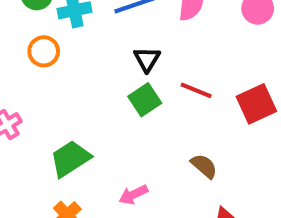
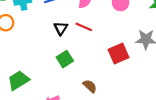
red line: (196, 90) -> (84, 27), moved
green square: (145, 100) -> (65, 59), moved

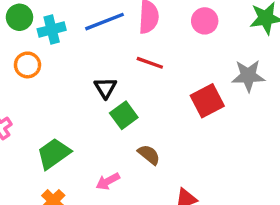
black triangle: (61, 28) -> (105, 88), moved
brown semicircle: (90, 86) -> (149, 155), moved

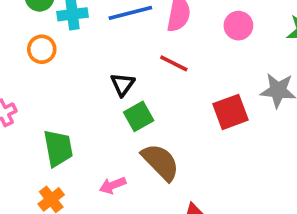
green trapezoid: (54, 154) -> (58, 148), turned 108
brown semicircle: (149, 155) -> (160, 162), size x1.6

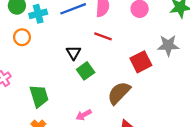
brown semicircle: (160, 162) -> (119, 93), moved, turned -85
pink arrow: (113, 185) -> (84, 115), moved

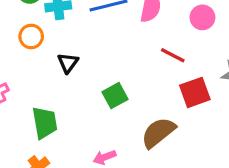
red line: (103, 36) -> (173, 55), moved
black triangle: (74, 53) -> (68, 63), moved

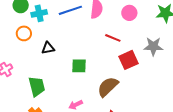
black triangle: (68, 63) -> (48, 48), turned 48
green square: (115, 96) -> (79, 66), turned 35

